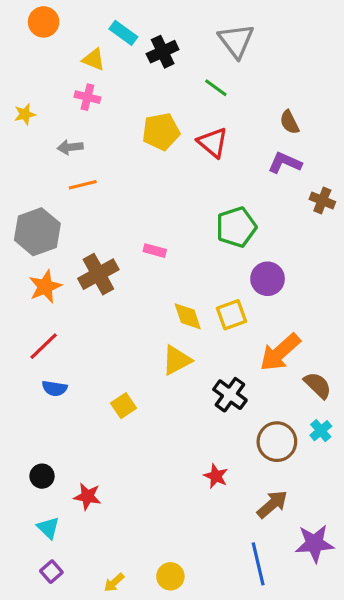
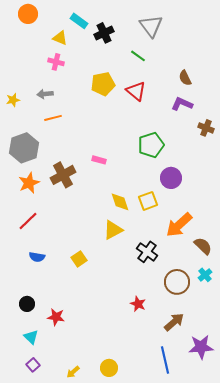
yellow star: (25, 114) -> (13, 100), moved
blue semicircle: (55, 388) -> (37, 257), moved

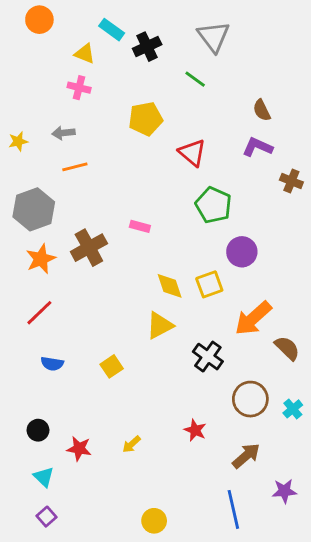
red triangle: (136, 91) -> (192, 153), moved
green pentagon: (151, 145) -> (214, 205), turned -30
cyan cross: (205, 275) -> (293, 409), moved
purple star: (201, 347) -> (284, 491), size x0.7
yellow arrow: (73, 372) -> (131, 444), moved

